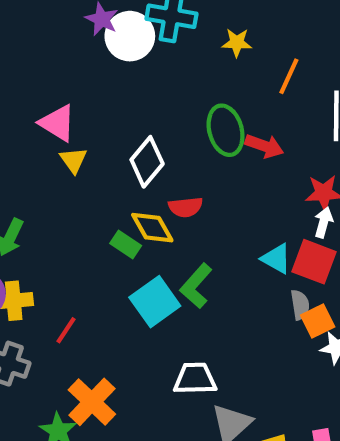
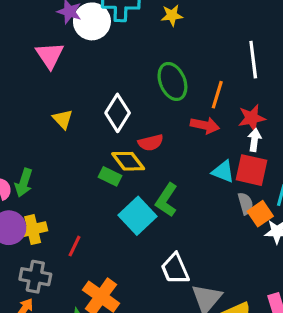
orange line: (289, 76) -> (217, 95), moved
pink triangle: (57, 123) -> (50, 55), moved, turned 32
red arrow: (264, 146) -> (205, 125), moved
white trapezoid: (195, 379) -> (175, 269), turned -104

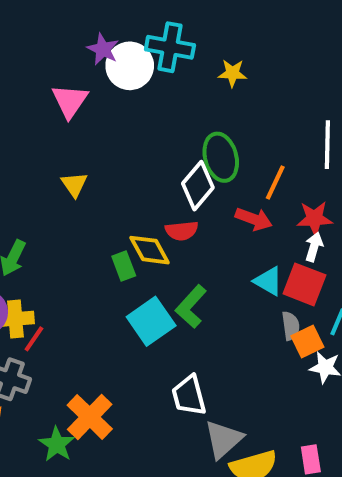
white diamond: (118, 113) -> (198, 186), moved
green rectangle: (110, 176) -> (124, 266), turned 35
red line: (75, 246) -> (34, 339), moved

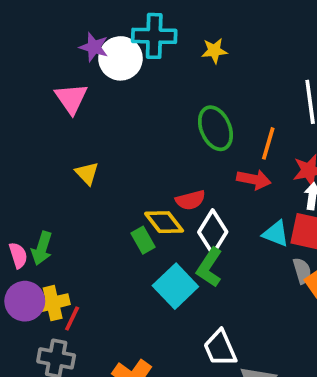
white diamond: (198, 186) -> (213, 232), moved

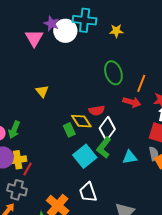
pink triangle: (71, 98) -> (34, 38), moved
cyan triangle: (276, 234) -> (130, 157), moved, turned -35
white trapezoid: (220, 348) -> (88, 192), moved

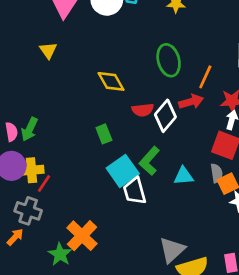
yellow triangle: (42, 91) -> (48, 50), moved
red arrow: (132, 102) -> (191, 102), turned -36
yellow diamond: (81, 121) -> (111, 81), moved
white diamond: (107, 129) -> (165, 116), moved
white trapezoid: (88, 192) -> (135, 191), moved

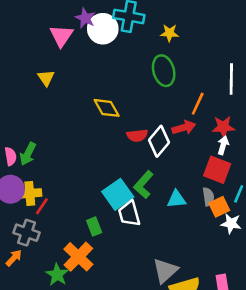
green ellipse: (169, 60) -> (164, 71), moved
green rectangle: (104, 134) -> (94, 226), moved

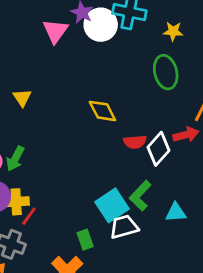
yellow triangle: (46, 78) -> (22, 98), moved
white trapezoid: (129, 214) -> (124, 227), turned 88

